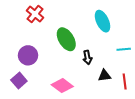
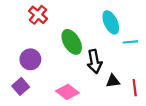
cyan line: (124, 49) -> (130, 42), moved
black arrow: (87, 57) -> (94, 61), size x1.5

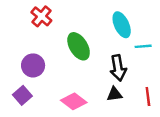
black arrow: (94, 61) -> (118, 68), moved
black triangle: (113, 81) -> (114, 94), moved

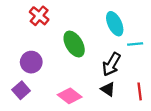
black arrow: (118, 68) -> (111, 64), turned 40
black triangle: (114, 94) -> (108, 89), turned 42

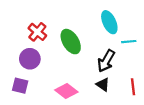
red cross: (39, 16) -> (37, 32), moved
purple square: (21, 90) -> (20, 86), turned -35

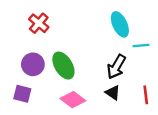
red cross: (37, 32) -> (39, 23), moved
green ellipse: (71, 42) -> (63, 66), moved

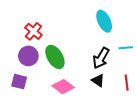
red cross: (39, 23) -> (33, 31), moved
cyan line: (141, 46) -> (126, 48), moved

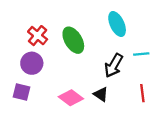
green ellipse: (55, 57) -> (73, 40), moved
black triangle: (98, 81) -> (101, 94), moved

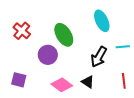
red cross: (38, 36) -> (22, 31), moved
purple circle: (32, 63) -> (48, 55), moved

